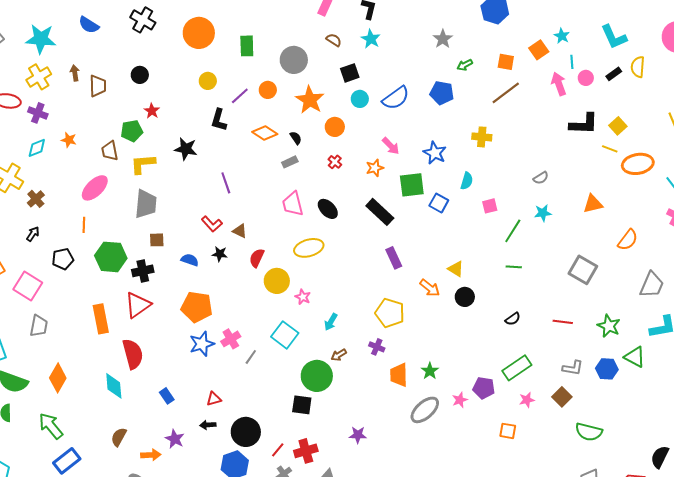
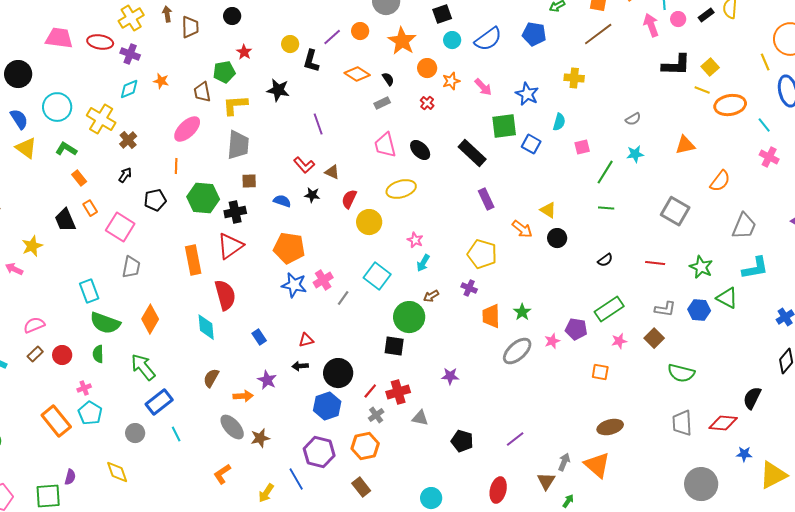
yellow circle: (208, 81) -> (290, 44), moved
orange star: (375, 168) -> (451, 81), moved
pink star: (303, 297) -> (415, 240), moved
blue star: (202, 344) -> (294, 285), turned 30

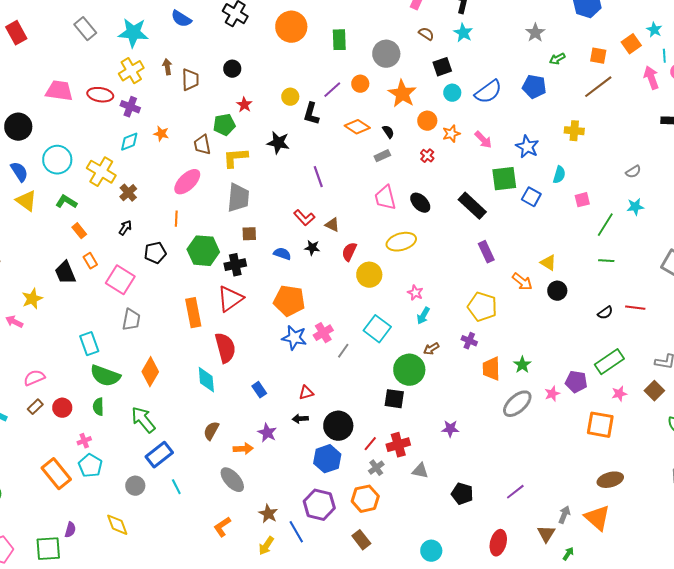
red line: (655, 263) -> (635, 308), moved
orange square: (600, 372) -> (600, 425), size x1.6
brown star: (260, 438) -> (268, 514), moved, turned -30

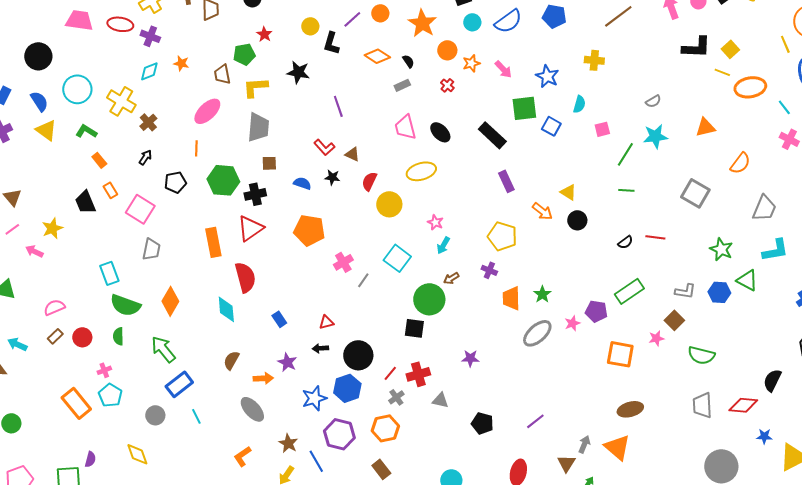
cyan star: (635, 207) -> (655, 136), size x1.4
blue star: (294, 338) -> (314, 398), moved, turned -30
pink star: (619, 394) -> (656, 338), moved

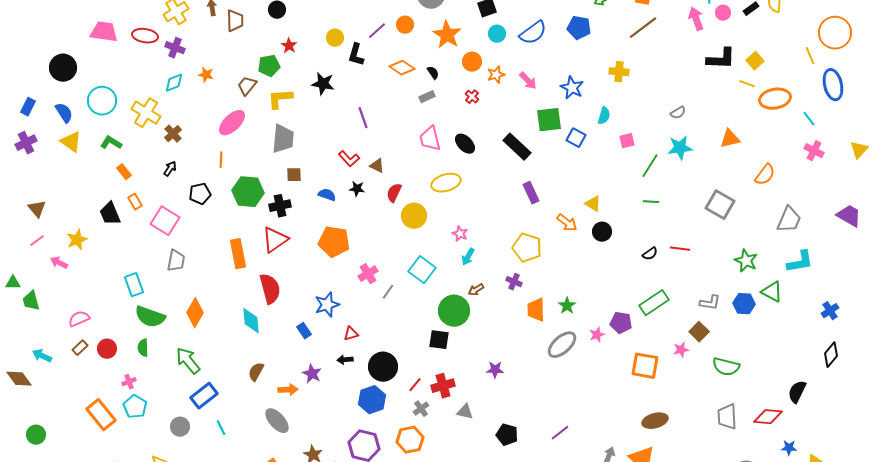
brown trapezoid: (222, 74) -> (247, 86), turned 50
blue star: (314, 398) -> (327, 305), moved

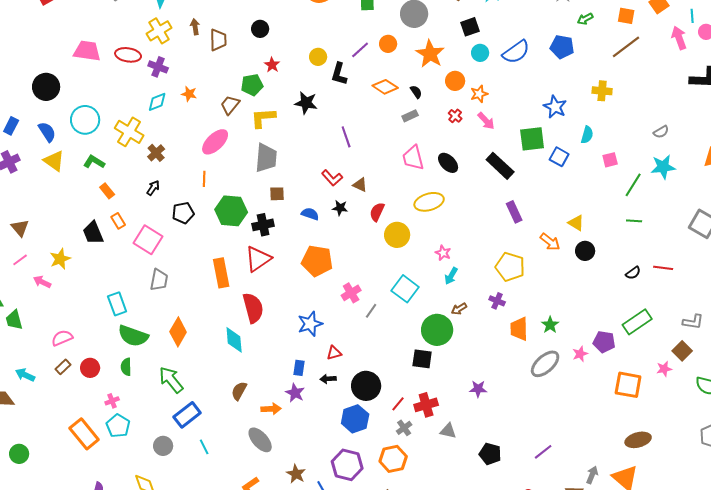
pink arrow: (528, 81) -> (486, 121), moved
blue rectangle: (304, 331) -> (299, 368), moved, turned 42

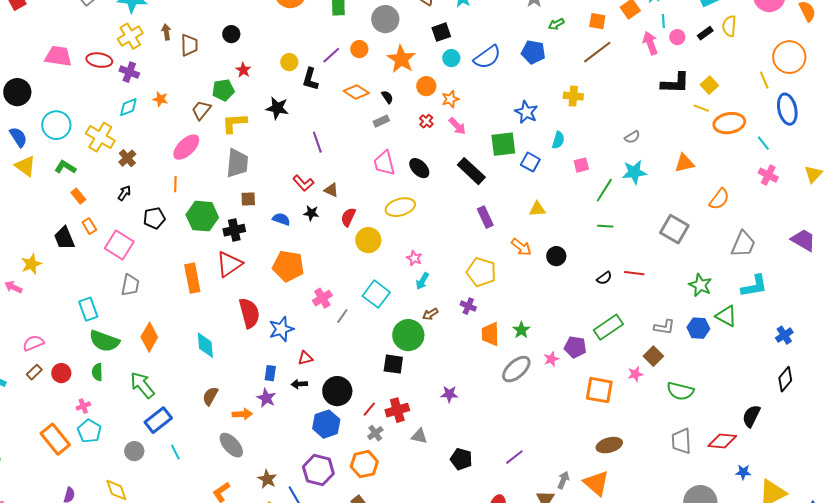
yellow triangle: (576, 223) -> (537, 209), moved, turned -36
red semicircle: (253, 308) -> (249, 313), moved

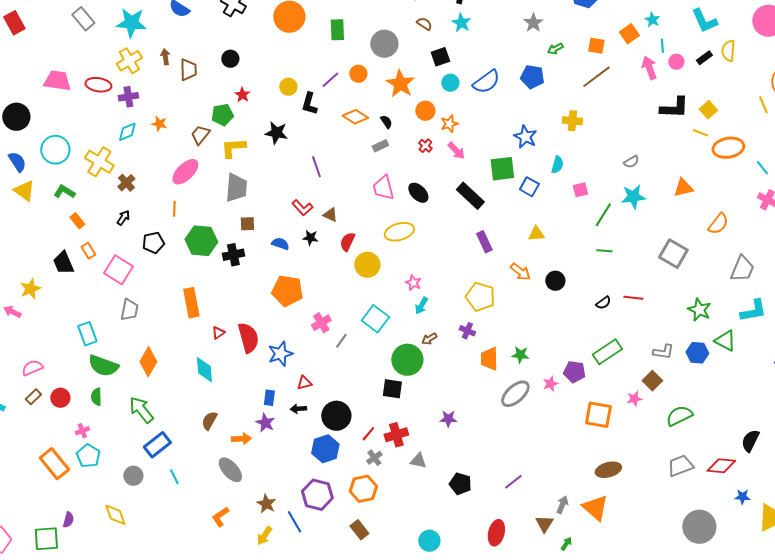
purple cross: (129, 72) -> (128, 97), turned -30
red triangle: (229, 264) -> (218, 333), moved, size x0.5
green star: (521, 330) -> (520, 355), turned -30
green semicircle: (680, 391) -> (679, 416), turned 140
gray trapezoid: (681, 441) -> (680, 466), turned 72

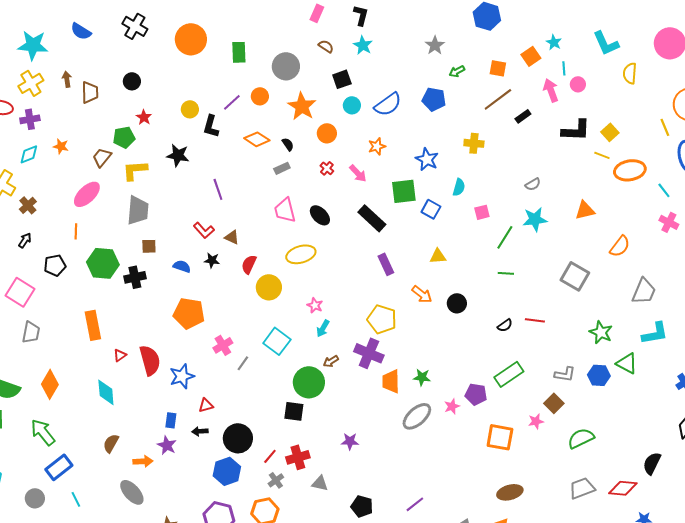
black rectangle: (704, 58) -> (523, 116), moved
orange star: (449, 124) -> (377, 146), moved
purple cross: (467, 331) -> (369, 353), size x1.8

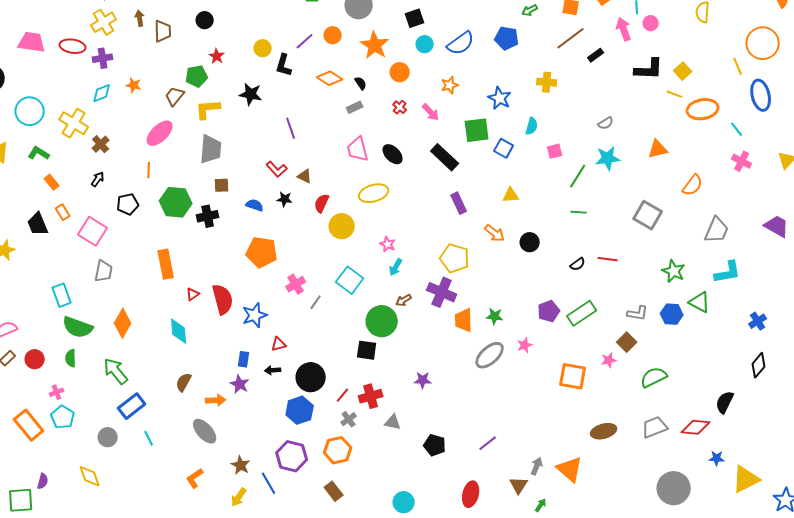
purple pentagon: (476, 394) -> (549, 311), moved, turned -30
brown ellipse: (510, 492) -> (604, 431), moved

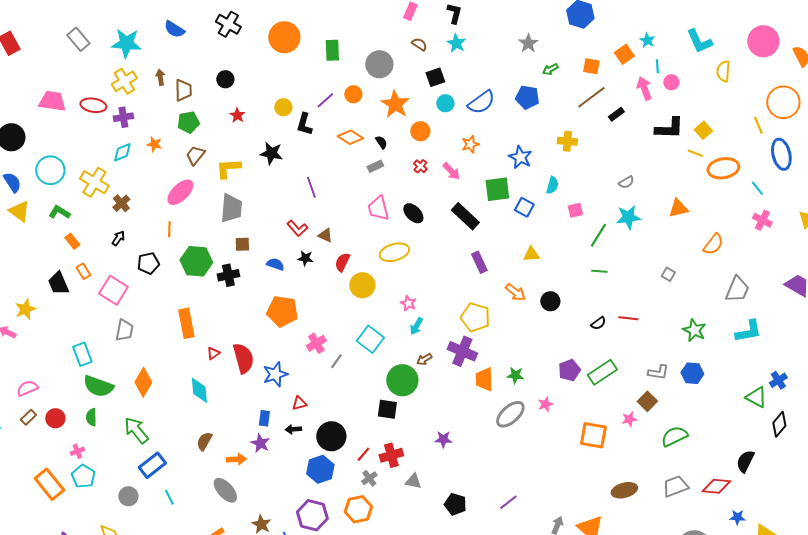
green pentagon: (197, 76) -> (188, 122), moved
gray square: (648, 215) -> (668, 274), size x0.5
green triangle: (700, 302) -> (756, 397), moved

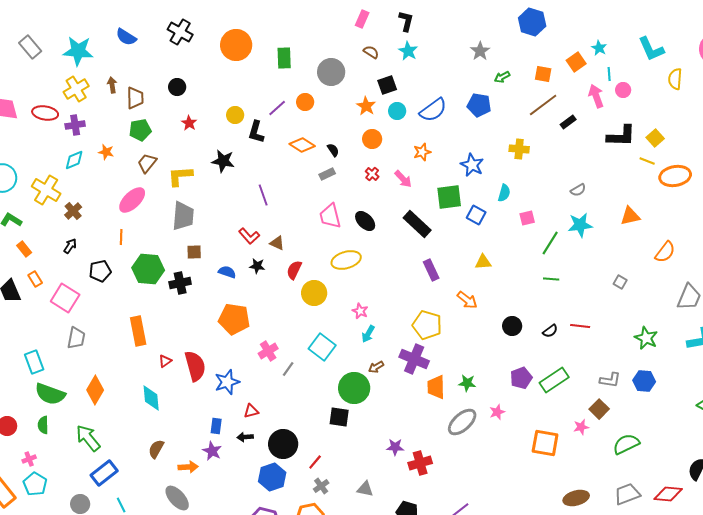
orange star: (395, 104) -> (366, 106), moved, size x0.7
black circle: (550, 301) -> (512, 326), moved
red cross: (391, 455) -> (420, 463), moved

